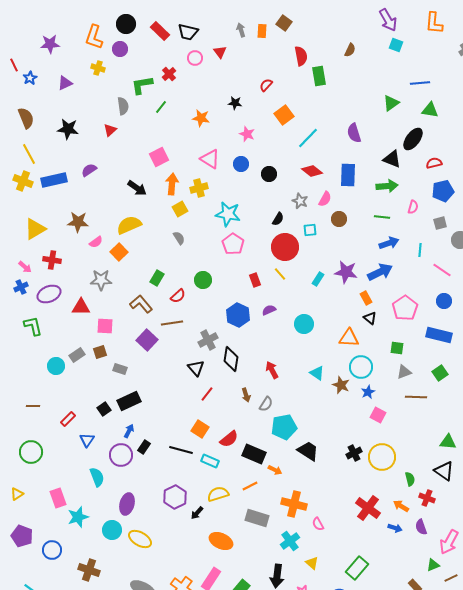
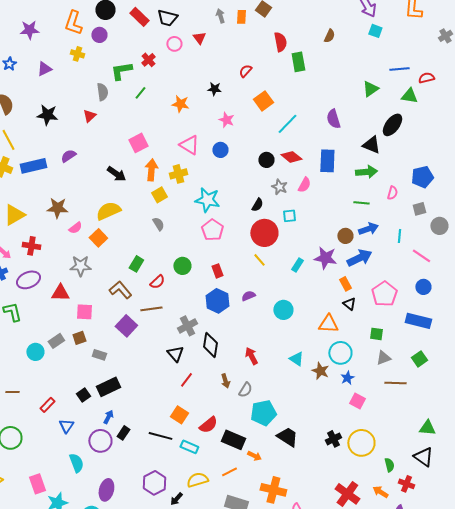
red semicircle: (434, 163) -> (426, 78), moved
black circle: (269, 174) -> (266, 160), moved
brown circle: (339, 219) -> (345, 236), moved
red rectangle: (255, 280) -> (217, 271), moved

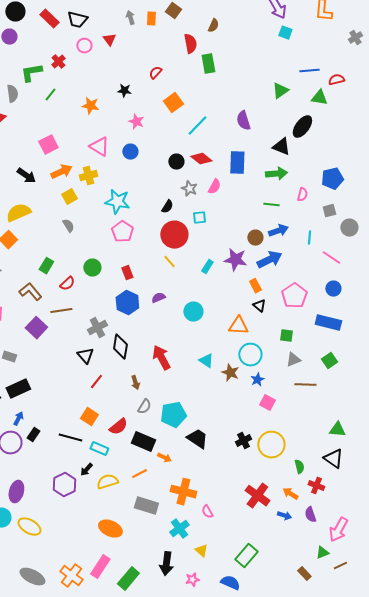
brown semicircle: (329, 36) -> (213, 26), moved
orange arrow: (151, 170) -> (61, 172), turned 60
red arrow: (251, 356) -> (161, 358), size x1.4
gray semicircle: (245, 390) -> (144, 407), moved
black arrow: (176, 499) -> (86, 470), moved

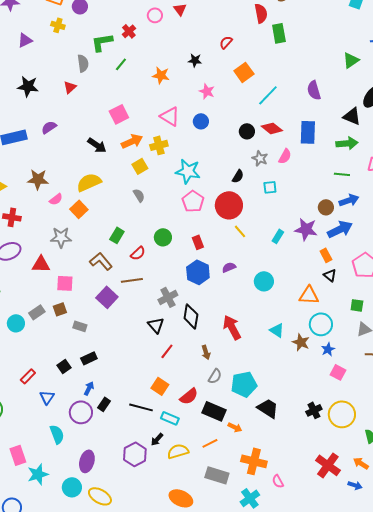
red circle: (174, 235) -> (229, 205), moved
black rectangle: (18, 389) -> (89, 358), size x0.7

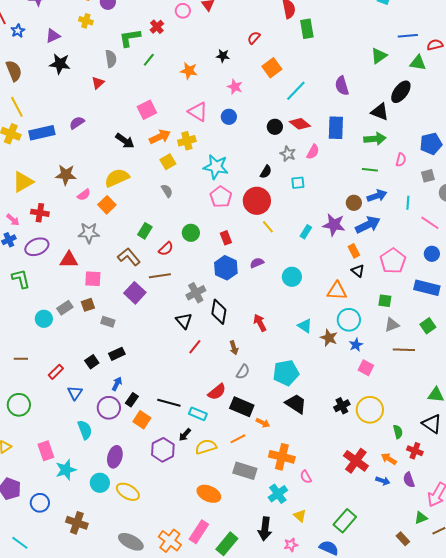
black star: (28, 86) -> (60, 64), moved
red arrow: (232, 327) -> (260, 323), size x0.7
cyan pentagon: (244, 384) -> (286, 373), moved
orange square: (160, 386) -> (142, 420), moved

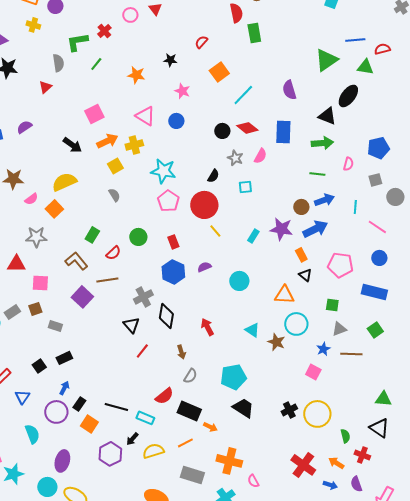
green triangle: (379, 56) -> (326, 60), size x1.4
pink pentagon: (393, 261) -> (340, 265), turned -30
blue star: (356, 345) -> (323, 349), moved

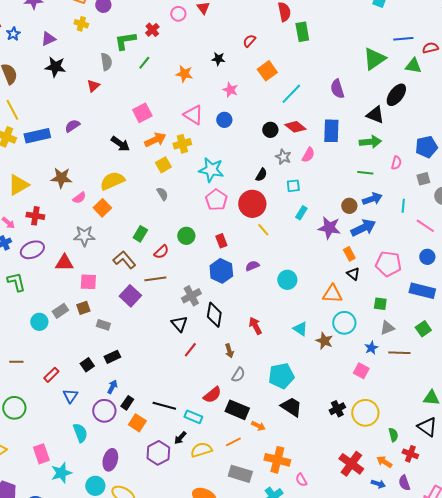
cyan rectangle: (253, 236) -> (301, 213), moved

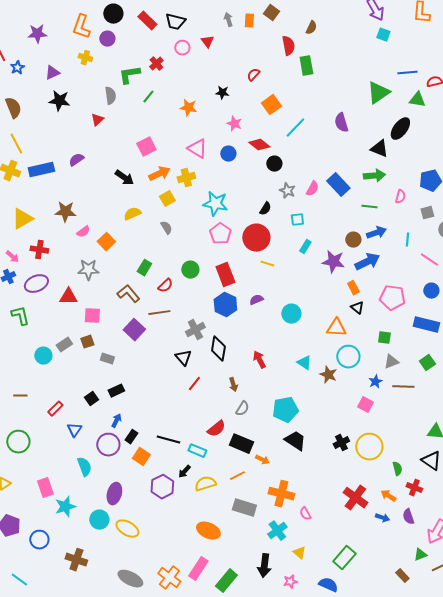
red diamond: (295, 127) -> (259, 145), moved
blue rectangle: (331, 131) -> (338, 185), moved, turned -45
yellow semicircle: (112, 181) -> (132, 214), moved, size x0.7
yellow line: (263, 230) -> (267, 264), turned -32
red rectangle: (221, 241) -> (225, 275), size x1.6

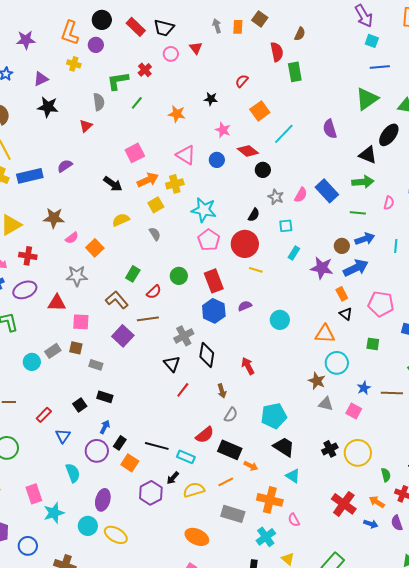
blue line: (407, 73) -> (380, 67), moved
brown square: (87, 342) -> (76, 348), turned 32
gray triangle: (391, 362) -> (326, 404), moved, turned 35
cyan triangle: (304, 363) -> (293, 476), moved
black rectangle: (116, 391) -> (105, 397), turned 42

